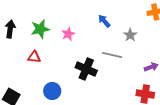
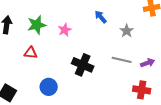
gray line: (112, 55) -> (122, 60), moved

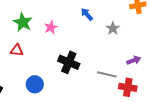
green star: (37, 25) -> (23, 22), turned -30
gray line: (122, 60) -> (107, 74), moved

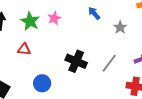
pink star: (51, 27) -> (54, 18), moved
gray line: (107, 74) -> (109, 63), moved, turned -66

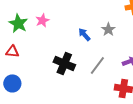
blue arrow: (94, 13) -> (84, 34), moved
blue circle: (42, 83) -> (12, 83), moved

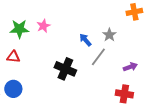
green star: (18, 23) -> (19, 29), turned -30
gray line: (97, 65) -> (98, 57), moved

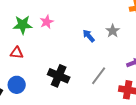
gray line: (98, 57) -> (99, 76), moved
black cross: (65, 69) -> (59, 76), moved

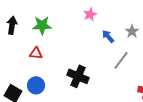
pink star: (47, 22) -> (90, 14), moved
gray line: (99, 76) -> (121, 60), moved

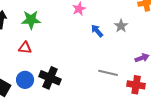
gray line: (121, 60) -> (108, 73), moved, turned 66
black cross: (78, 76) -> (50, 78), moved

